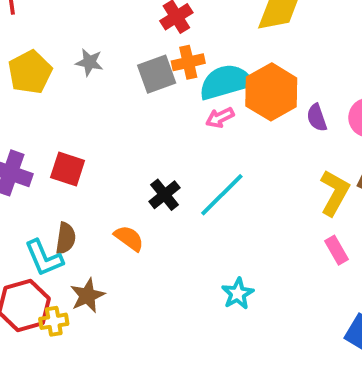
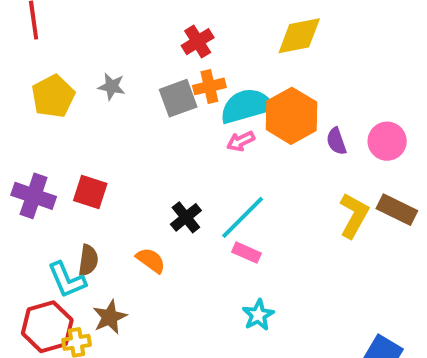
pink rectangle: (337, 250) -> (246, 253), moved, turned -36

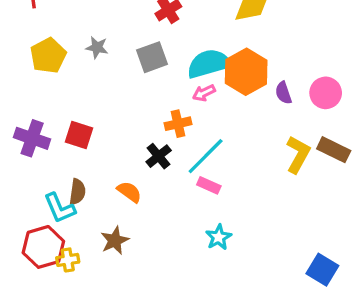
orange cross: (209, 86) -> (178, 124), moved
brown star: (110, 317) -> (115, 240), moved

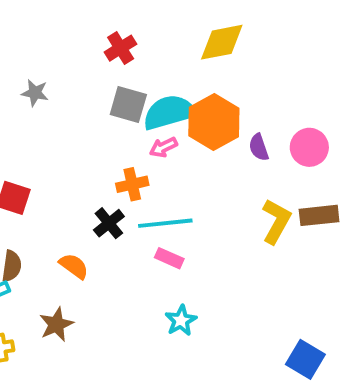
gray square: (152, 57) -> (128, 104), moved, turned 36
brown rectangle: (334, 150) -> (319, 215), turned -32
cyan line: (206, 156) -> (165, 223), turned 39

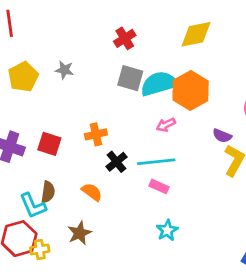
pink arrow: (163, 147) -> (166, 125), moved
purple semicircle: (259, 147) -> (222, 136), moved, turned -48
orange cross: (132, 184) -> (96, 134), moved

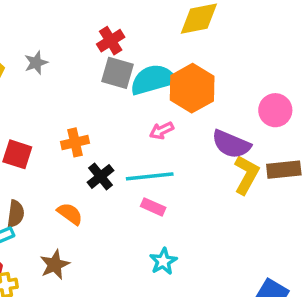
red cross: (125, 38) -> (111, 41), moved
gray star: (64, 70) -> (36, 63), turned -30
purple semicircle: (222, 136) -> (231, 144), size x1.6

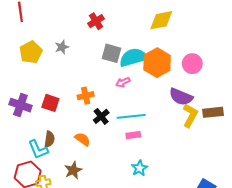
red cross: (111, 41) -> (96, 21), moved
pink circle: (275, 110) -> (192, 64), moved
pink arrow: (162, 131) -> (123, 82), moved
pink rectangle: (153, 207) -> (133, 135), turned -32

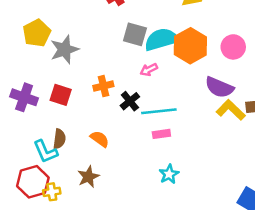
gray star: (62, 47) -> (64, 49), moved, size x1.6
yellow L-shape: (190, 115) -> (231, 110), turned -75
black cross: (101, 116) -> (130, 101), moved

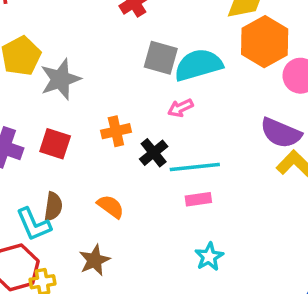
orange hexagon: (190, 46) -> (265, 42), moved

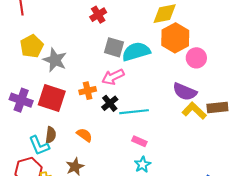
gray star: (60, 79) -> (55, 60), turned -30
pink arrow: (180, 108) -> (113, 77), moved, size x1.5
red square: (55, 144) -> (52, 98), size x1.5
pink rectangle: (198, 199) -> (139, 141), moved, turned 32

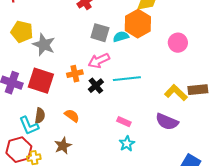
orange hexagon: (175, 38) -> (138, 24), moved
yellow pentagon: (32, 46) -> (22, 32), turned -30
cyan semicircle: (136, 52) -> (121, 37), size x0.6
purple semicircle: (185, 92) -> (167, 122), moved
cyan line: (134, 112) -> (127, 79), moved

